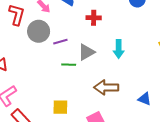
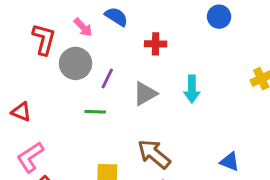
purple line: (60, 42) -> (107, 79), turned -48
green line: (69, 65) -> (95, 112), moved
brown arrow: (106, 87) -> (154, 154), moved, turned 40

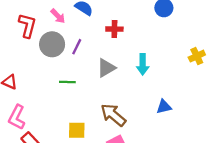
purple line: (107, 79) -> (77, 47), moved
pink L-shape: (30, 157) -> (17, 117), turned -30
blue triangle: (230, 162) -> (164, 107), moved, turned -35

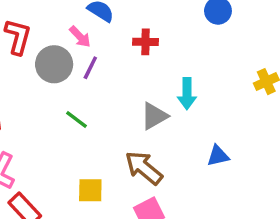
pink arrow: (58, 16) -> (80, 37), moved
gray triangle: (106, 68) -> (154, 116), moved
green line: (67, 82) -> (77, 119), turned 35

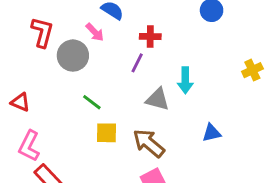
purple line: (90, 68) -> (137, 63), moved
gray triangle: (154, 116) -> (158, 99), turned 45
yellow square: (90, 190) -> (106, 133), moved

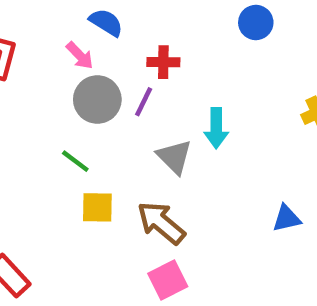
gray circle: (73, 56) -> (97, 100), moved
gray triangle: (158, 99) -> (174, 157), turned 30
blue triangle: (212, 133) -> (287, 218), moved

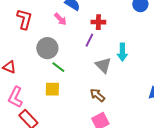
gray circle: (97, 100) -> (47, 48), moved
yellow square: (97, 207) -> (52, 89), moved
brown arrow: (161, 223) -> (97, 95), size x0.7

